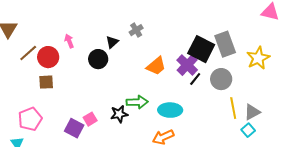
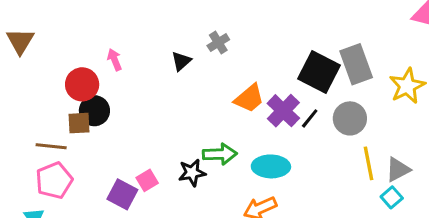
brown line: (28, 53) -> (51, 146), moved, turned 48
black circle: (98, 59) -> (94, 111), moved
purple cross: (187, 65) -> (283, 111), moved

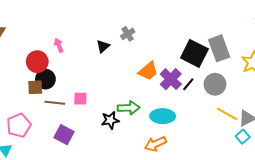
brown line: (51, 146) -> (55, 103), moved
yellow line: (368, 163) -> (227, 114), turned -50
pink square: (147, 180) -> (80, 99), moved, turned 32

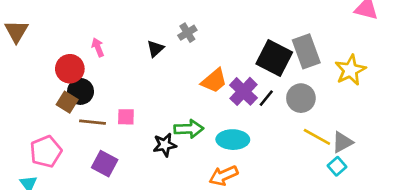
brown square: (35, 87) -> (67, 102), turned 35

